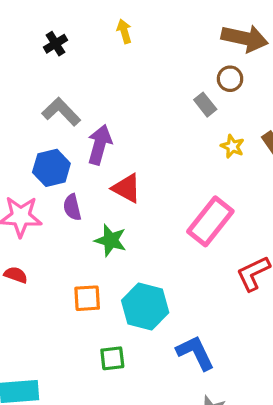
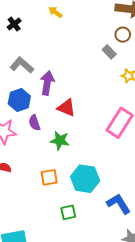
yellow arrow: (124, 31) -> (55, 12), turned -32

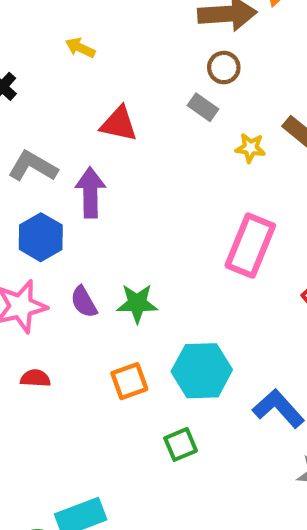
red triangle: (66, 108) -> (119, 124), moved
purple semicircle: (34, 123) -> (84, 302), moved

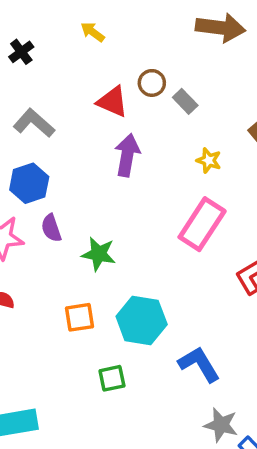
brown circle: (224, 68) -> (152, 83), moved
yellow star: (250, 148) -> (209, 160), moved
purple arrow: (90, 192) -> (127, 155), moved
purple semicircle: (84, 302) -> (51, 228), moved

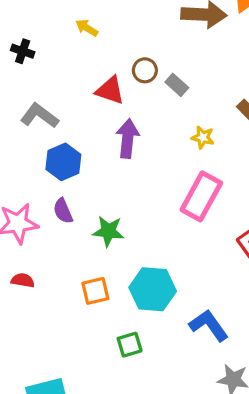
black cross: (21, 52) -> (23, 51), turned -30
blue hexagon: (29, 183) -> (63, 162), moved

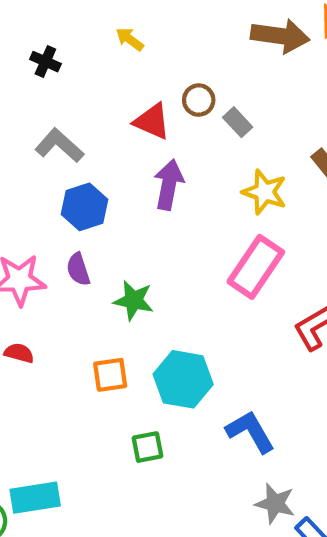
yellow star: (203, 137) -> (265, 192), size x1.5

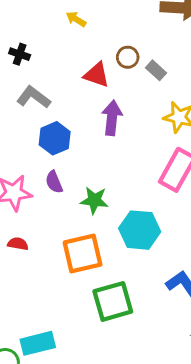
black cross: (45, 62) -> (20, 54), moved
orange square: (110, 375) -> (83, 253), size x1.6
cyan hexagon: (183, 379) -> (140, 230), moved
green square: (147, 447) -> (113, 301), size x1.8

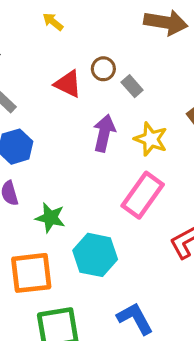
purple arrow: (112, 118) -> (104, 133), moved

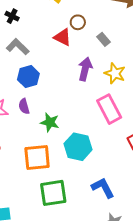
brown circle: (103, 69) -> (78, 22), moved
pink rectangle: (143, 195) -> (109, 109), turned -64

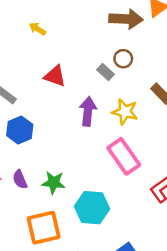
brown circle: (78, 22) -> (123, 59), moved
purple semicircle: (24, 106) -> (20, 179), moved

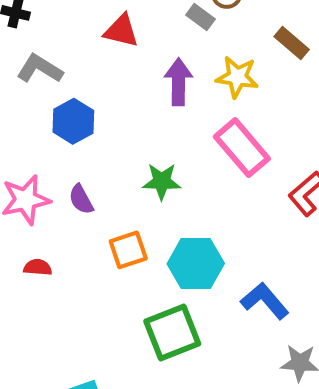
green star: (53, 183) -> (162, 181), moved
cyan hexagon: (92, 208) -> (196, 264), moved
orange square: (44, 228) -> (128, 250), moved, size x0.7

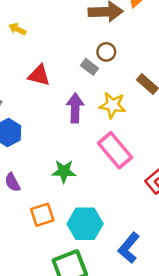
blue L-shape: (265, 301) -> (129, 248), turned -100

